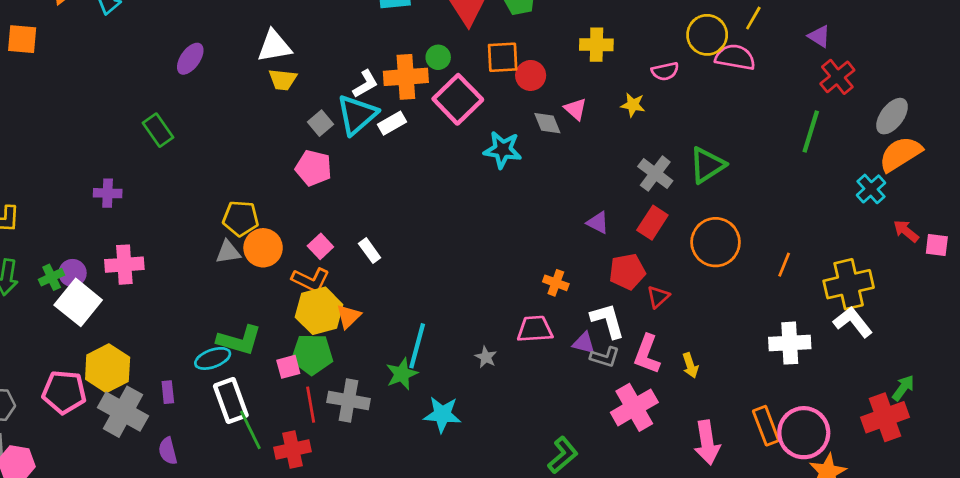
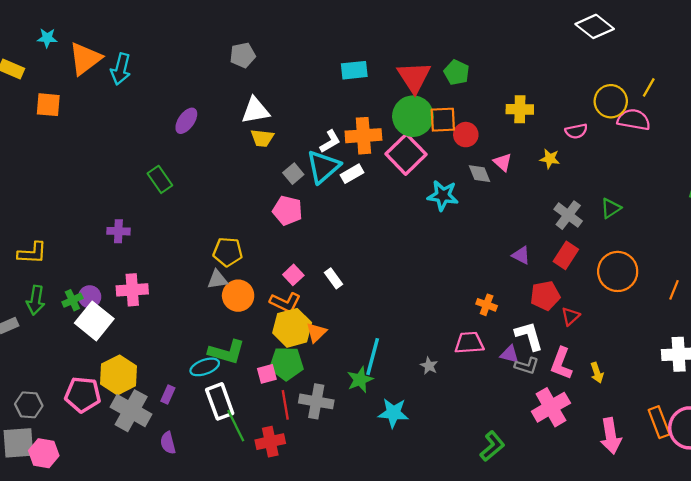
green circle: (438, 57) -> (413, 116), moved, size x2.0
green triangle: (707, 165) -> (611, 208), size x0.7
orange circle: (263, 248) -> (238, 296), moved
purple rectangle: (168, 392) -> (168, 395), turned 30

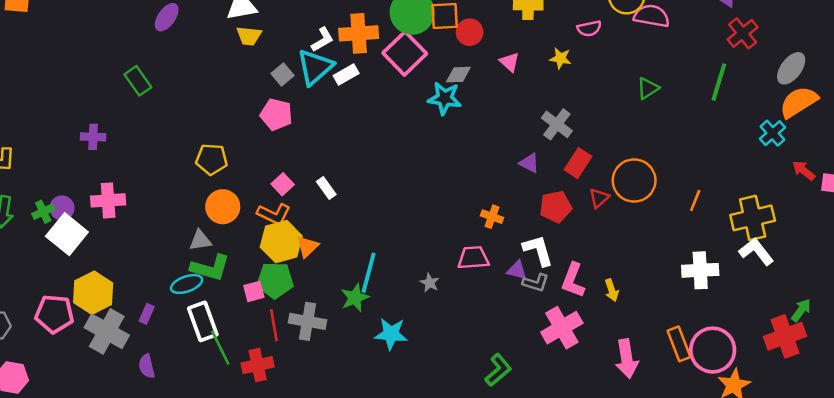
gray diamond: (480, 174) -> (458, 75), moved, turned -70
green triangle: (611, 208) -> (648, 88), moved
gray cross: (568, 215) -> (557, 124), moved
gray triangle: (217, 280) -> (200, 240), moved
red triangle: (570, 316) -> (599, 198), moved

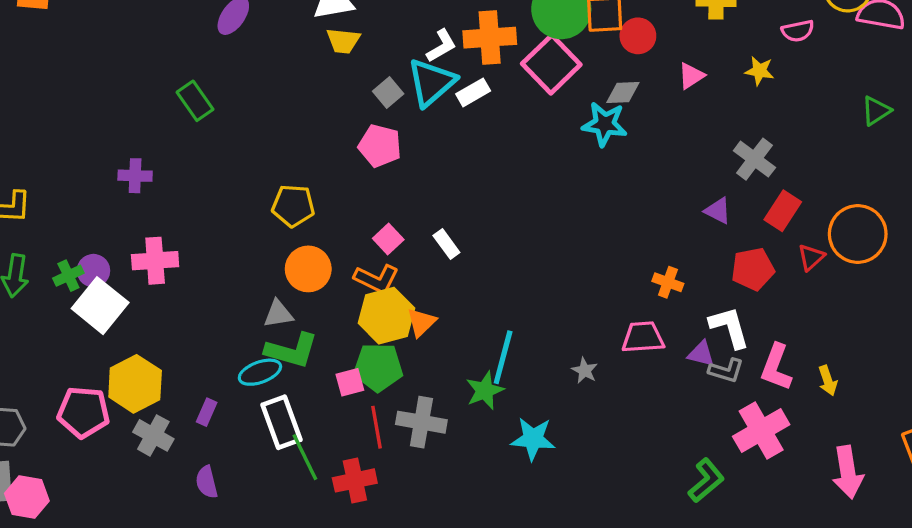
pink triangle: (509, 62) -> (691, 76), turned 45
gray cross: (107, 331) -> (153, 435), size x0.7
green L-shape: (498, 370) -> (706, 480), moved

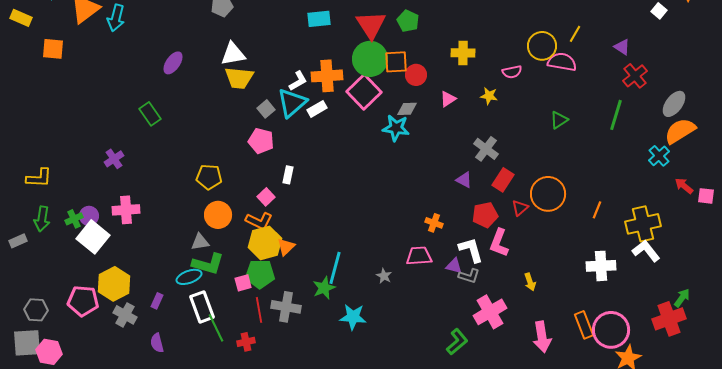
yellow trapezoid: (343, 41) -> (239, 78), size x1.4
purple cross: (135, 176) -> (114, 159), turned -36
white rectangle: (446, 244) -> (288, 175), moved, turned 48
pink L-shape: (776, 367) -> (499, 243), moved
red cross: (355, 480) -> (246, 342), size x0.7

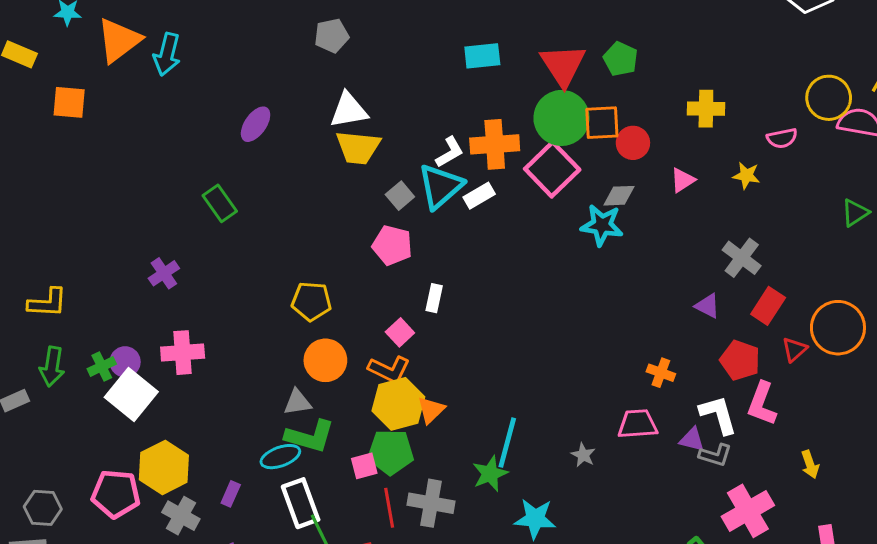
red pentagon: (485, 215) -> (740, 360), turned 30

